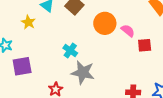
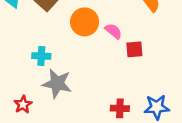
cyan cross: (70, 51) -> (41, 56), turned -32

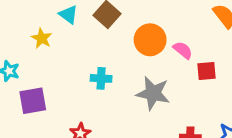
gray star: (57, 84) -> (153, 93), moved

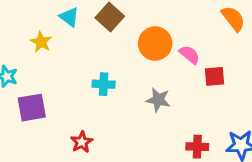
gray star: (153, 93) -> (158, 100), size x0.7

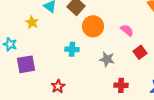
orange circle: (155, 44) -> (93, 26), moved
red square: (214, 76) -> (140, 52), moved, turned -32
red cross: (197, 147) -> (121, 85), moved

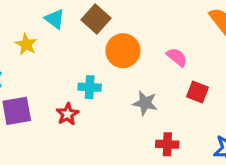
red square: (140, 52) -> (197, 92), turned -32
red star: (58, 86) -> (67, 114), moved

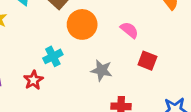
cyan cross: (90, 87) -> (53, 56), turned -30

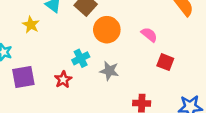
gray star: (102, 70) -> (109, 71), moved

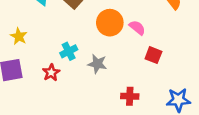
yellow star: (31, 25) -> (19, 36), moved
orange circle: (107, 30) -> (110, 23), moved

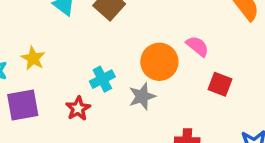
orange circle: (110, 23) -> (159, 62), moved
gray star: (97, 64) -> (142, 96), turned -30

